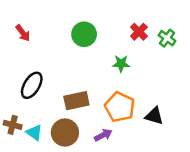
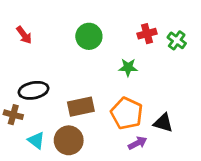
red cross: (139, 32) -> (147, 34), turned 30
black ellipse: (32, 85) -> (34, 90), turned 48
brown cross: (13, 125) -> (13, 115), moved
purple arrow: (103, 135) -> (138, 143), moved

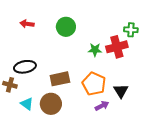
red cross: (147, 34) -> (117, 47), moved, size x1.5
red arrow: (24, 35) -> (27, 24), moved, turned 136
green cross: (177, 40) -> (131, 30), turned -32
black triangle: (163, 123) -> (121, 91), turned 42

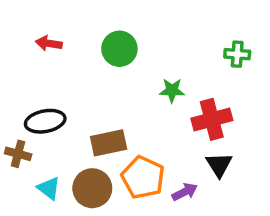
red cross: (117, 47) -> (212, 119), moved
orange pentagon: (94, 84) -> (143, 177), moved

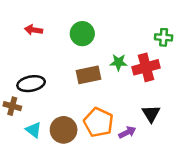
red cross: (212, 119) -> (146, 67), moved
brown rectangle: (109, 143) -> (89, 75), moved

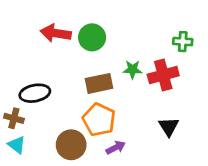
red arrow: (34, 30) -> (56, 33), moved, size x1.5
orange pentagon: (99, 122) -> (99, 120), moved
cyan triangle: (34, 130) -> (17, 145), moved
purple arrow: (127, 132) -> (116, 148), moved

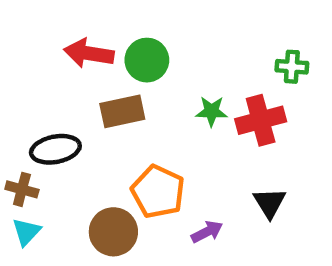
brown rectangle: (99, 83) -> (122, 111), moved
cyan triangle: (17, 145) -> (26, 232), turned 36
purple arrow: (116, 148) -> (207, 232), moved

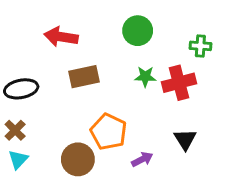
green circle: (147, 60) -> (138, 31), moved
black ellipse: (55, 149) -> (21, 89), moved
brown cross: (22, 189) -> (15, 130), turned 30

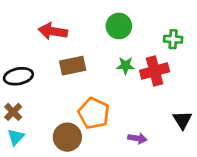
black triangle: (185, 139) -> (182, 120), moved
purple arrow: (142, 159) -> (137, 138), moved, turned 36

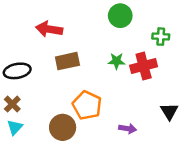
green circle: (119, 26) -> (120, 16), moved

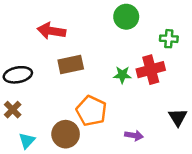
green star: (117, 61) -> (122, 75), moved
cyan triangle: (15, 127) -> (27, 141), moved

